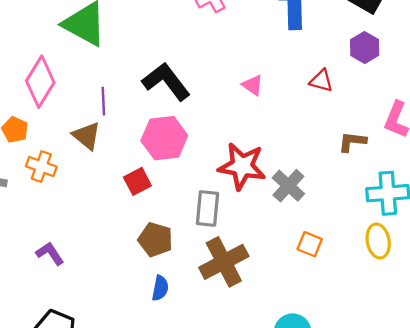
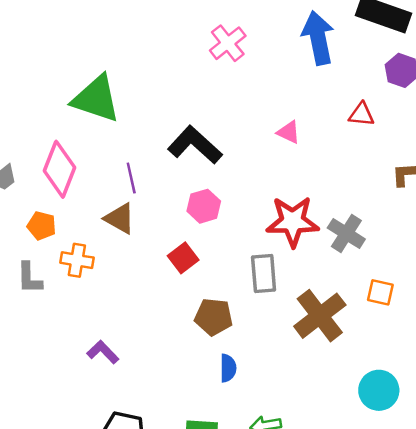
pink hexagon: (164, 138) -> (204, 206), size x0.7
brown cross: (224, 262) -> (320, 316), moved

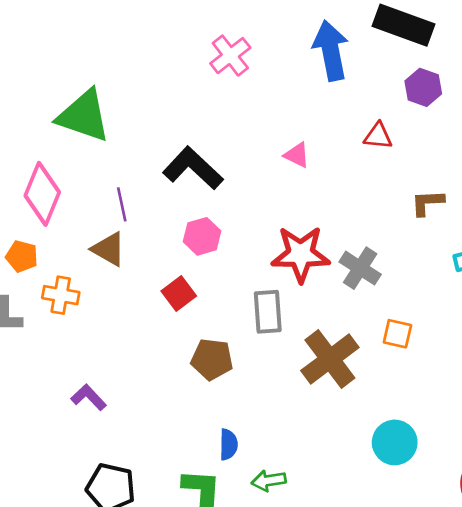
blue semicircle: (228, 368) -> (228, 445), moved

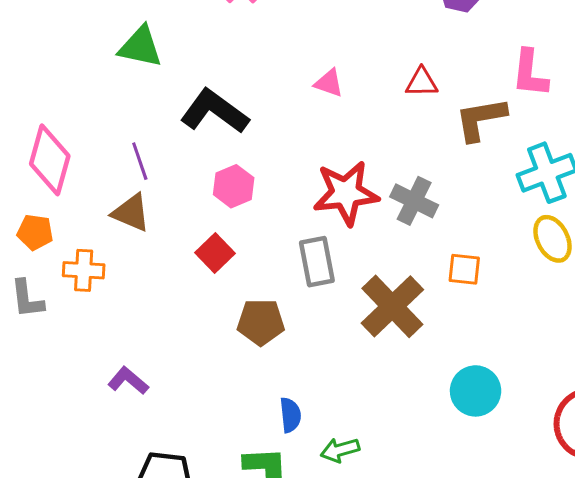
green triangle: (84, 116) -> (140, 47), moved, size x0.7
red triangle: (378, 136) -> (422, 82), moved
brown L-shape: (427, 203) -> (481, 119), size x1.4

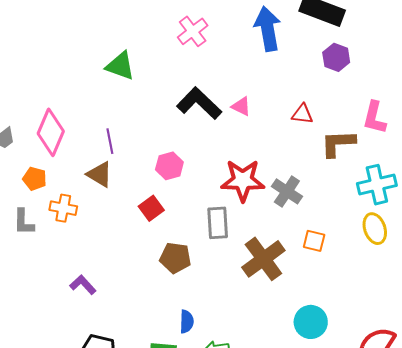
black L-shape: (214, 111) -> (199, 103), moved

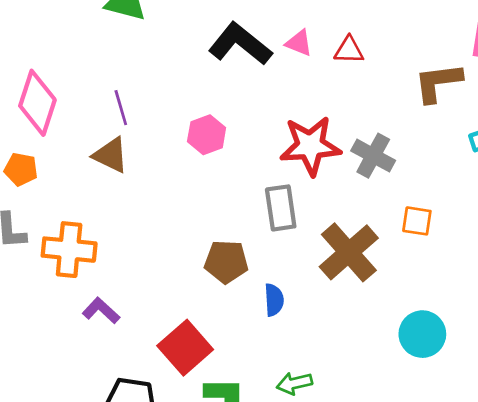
red triangle: (302, 114) -> (349, 50), moved
orange cross: (63, 208) -> (69, 250), moved, size x1.4
red square: (151, 208) -> (185, 348), moved, size x1.5
blue semicircle: (187, 322) -> (274, 300), moved

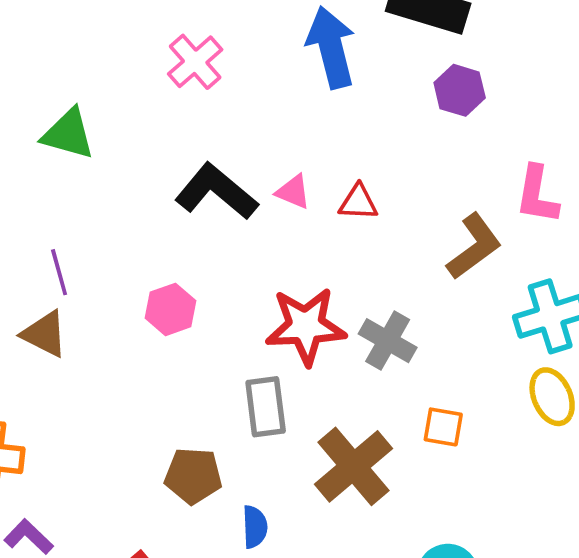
brown L-shape: (438, 82) -> (474, 246), turned 150

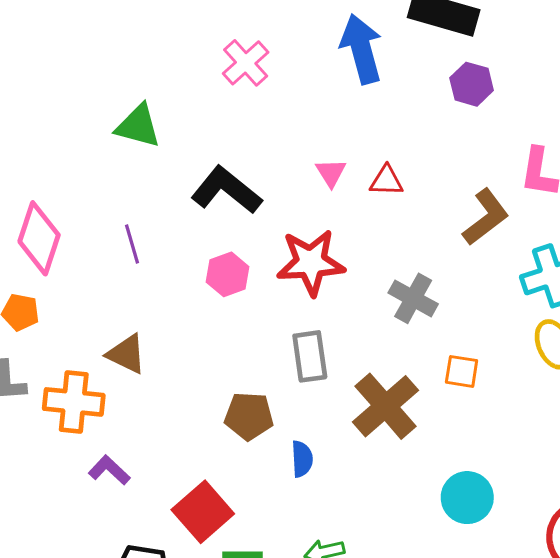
black L-shape: (216, 192) -> (226, 190), moved
pink triangle: (293, 192) -> (331, 173), turned 36
red star: (306, 326) -> (311, 262), moved
brown triangle: (45, 334) -> (127, 354), moved

